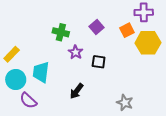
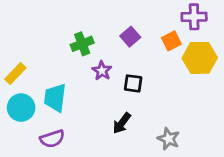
green cross: (61, 32) -> (82, 44), turned -35
black arrow: (77, 91) -> (122, 123), moved
purple semicircle: (28, 100) -> (52, 139), moved, turned -60

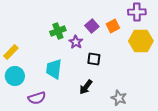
orange square: (171, 41) -> (113, 26), moved
purple star: (102, 71) -> (76, 42), moved
cyan trapezoid: (55, 98) -> (54, 69), moved

